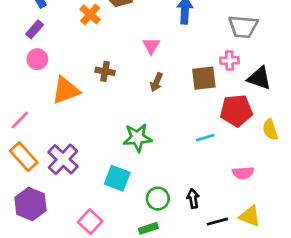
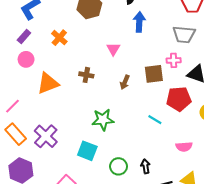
orange cross: (90, 14) -> (59, 38), moved
brown cross: (105, 71) -> (86, 75), moved
brown arrow: (156, 82) -> (125, 82), moved
cyan line: (205, 138) -> (155, 120), turned 48

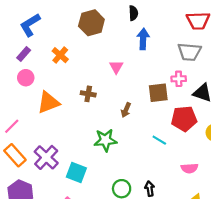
brown arrow: (125, 82) -> (126, 110), moved
cyan square: (87, 151) -> (76, 172), moved

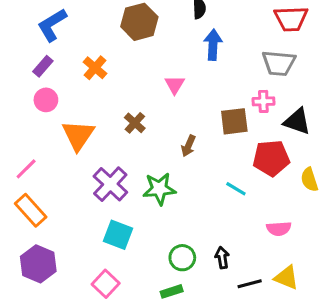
brown cross: (88, 94) -> (135, 123), turned 32
orange triangle: (48, 102) -> (78, 135), turned -35
purple cross: (46, 157) -> (110, 184), moved

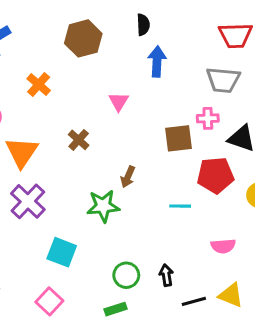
brown arrow: (188, 146) -> (128, 177), moved
purple cross: (110, 184) -> (28, 201), moved
cyan line: (236, 189) -> (180, 206), turned -30

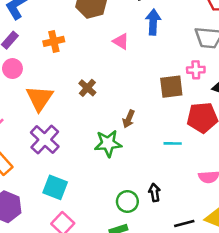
orange cross: (39, 85) -> (54, 41), turned 36
pink triangle: (119, 101) -> (121, 41), moved, turned -30
cyan square: (62, 252) -> (55, 187), moved
black arrow: (166, 275) -> (154, 192), moved

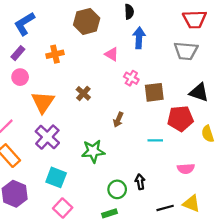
pink cross: (196, 70) -> (131, 78), moved, turned 32
green star: (108, 143) -> (93, 151), moved

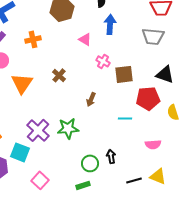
purple cross: (47, 137) -> (38, 130), moved
cyan square: (56, 177) -> (20, 152), moved

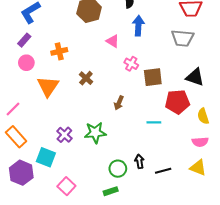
orange cross: (33, 39) -> (59, 51), moved
purple cross: (38, 130) -> (64, 135), size x0.7
pink semicircle: (153, 144) -> (200, 142), moved
yellow triangle: (158, 176) -> (198, 168), moved
black line: (134, 180) -> (163, 171), moved

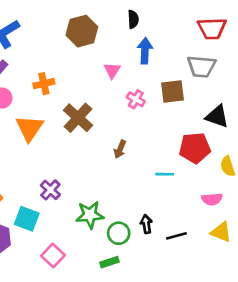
pink triangle: (113, 41) -> (112, 70), turned 32
brown square: (153, 77) -> (173, 91), moved
brown cross: (86, 78) -> (78, 118), size x1.6
green star: (95, 133) -> (90, 215), moved
pink semicircle: (200, 142) -> (212, 199), moved

